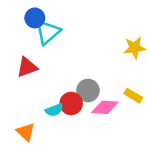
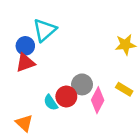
blue circle: (35, 18) -> (25, 46), moved
pink diamond: (105, 107) -> (98, 100), turned -65
cyan semicircle: (54, 110) -> (51, 103), turned 77

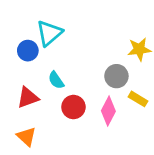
red triangle: (25, 63) -> (28, 98), moved
gray circle: (82, 84) -> (116, 76), moved
cyan semicircle: (51, 103) -> (56, 80), moved

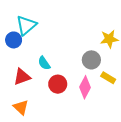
cyan triangle: (49, 33) -> (26, 25), moved
blue circle: (28, 51) -> (14, 40), moved

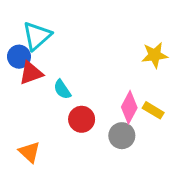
gray circle: (91, 60) -> (122, 136), moved
red triangle: (22, 77) -> (31, 73), moved
pink diamond: (85, 87) -> (129, 107), moved

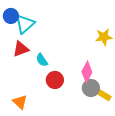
blue circle: (19, 57) -> (11, 16), moved
yellow rectangle: (153, 110) -> (104, 95), moved
gray circle: (122, 136) -> (91, 88), moved

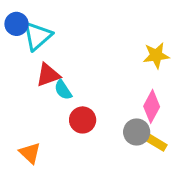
red triangle: (21, 49) -> (48, 75), moved
pink diamond: (87, 72) -> (152, 106), moved

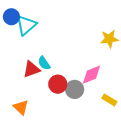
red triangle: (48, 75) -> (31, 69), moved
pink diamond: (152, 106) -> (91, 75), moved, turned 40
gray circle: (137, 132) -> (75, 89), moved

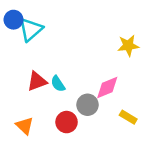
cyan semicircle: (44, 63) -> (58, 84), moved
red circle: (58, 84) -> (67, 122), moved

